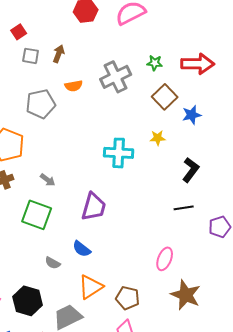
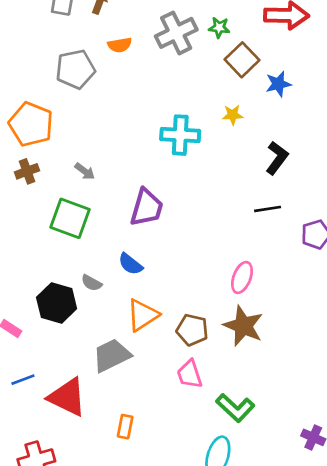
green star: (155, 63) -> (219, 28), moved
brown star: (186, 295) -> (243, 326), moved
black hexagon: (28, 301) -> (57, 303), moved

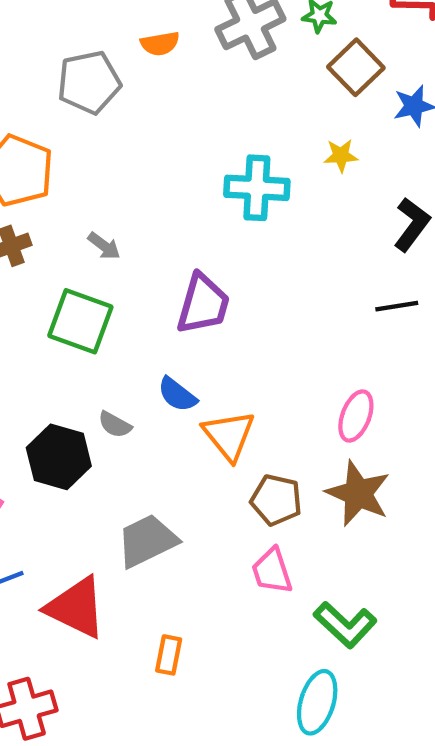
orange triangle: (143, 315) -> (229, 435), moved, turned -36

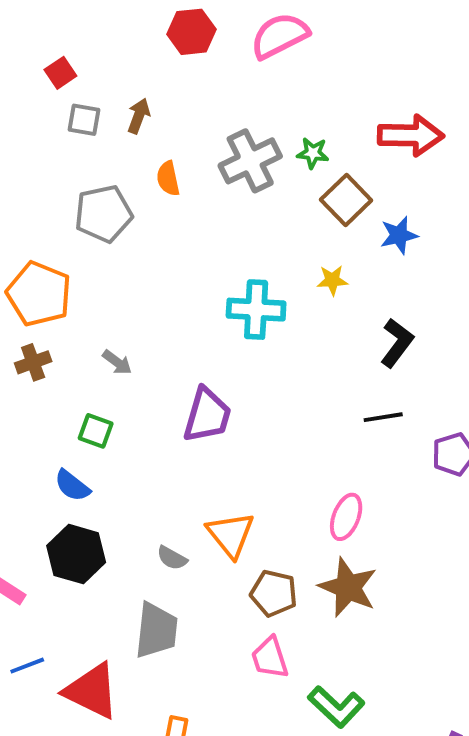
orange semicircle: (160, 44) -> (168, 178), turned 88
green square: (80, 321) -> (96, 431), size x0.6
blue semicircle: (177, 394) -> (72, 486), moved
gray semicircle: (115, 425) -> (172, 558), moved
gray trapezoid: (147, 541) -> (156, 630), turned 122

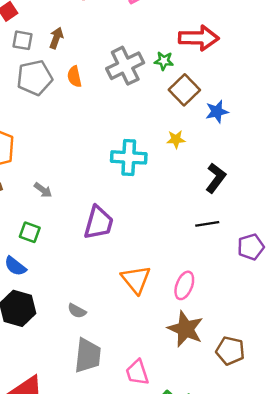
red arrow: (411, 135) -> (199, 38), moved
gray pentagon: (103, 214) -> (35, 78), moved
orange triangle: (231, 535) -> (136, 279), moved
brown pentagon: (274, 593) -> (230, 351), moved
gray trapezoid: (156, 630) -> (88, 355), moved

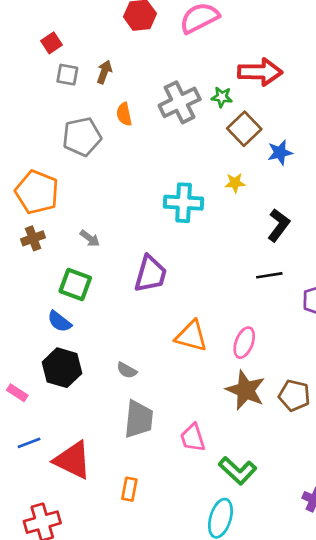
gray pentagon: (35, 78) -> (82, 137), moved
green square: (30, 232) -> (75, 285), size x1.4
orange triangle: (136, 279) -> (191, 336), turned -36
brown pentagon: (230, 351) -> (294, 395), moved

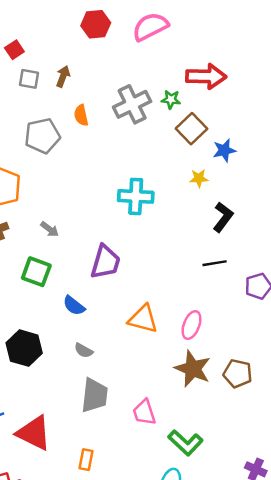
yellow star: (235, 183) -> (199, 178), moved
blue semicircle: (59, 321) -> (74, 306), moved

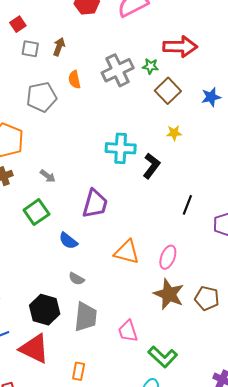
blue star: (224, 150) -> (211, 97), moved
black L-shape: (223, 217) -> (151, 166), moved
black line: (215, 263) -> (187, 205), turned -60
green square: (36, 272) -> (36, 212), turned 35
black hexagon: (24, 348) -> (45, 310), moved

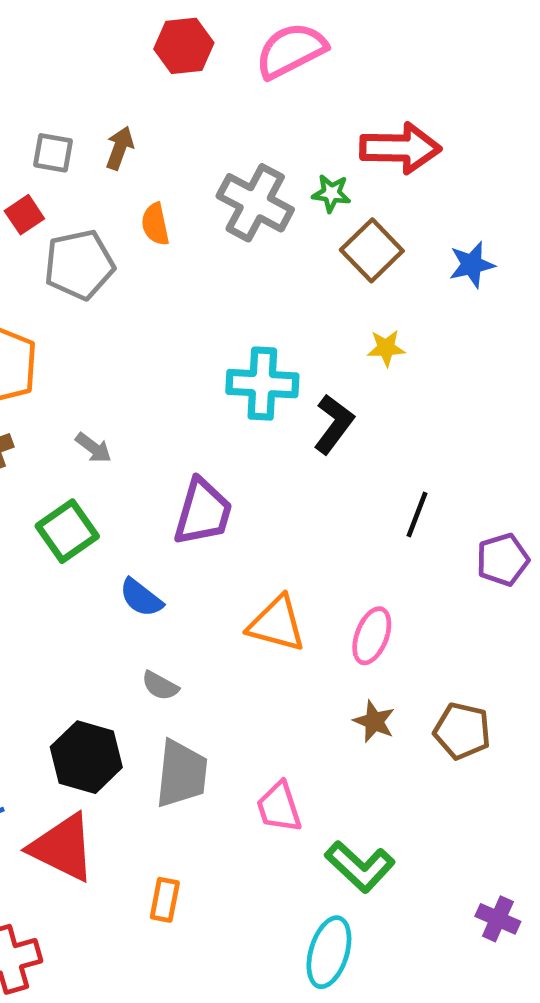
red square: (18, 24) -> (24, 215), moved
gray cross: (118, 70) -> (255, 203), turned -36
brown star: (169, 294) -> (374, 721), size x0.6

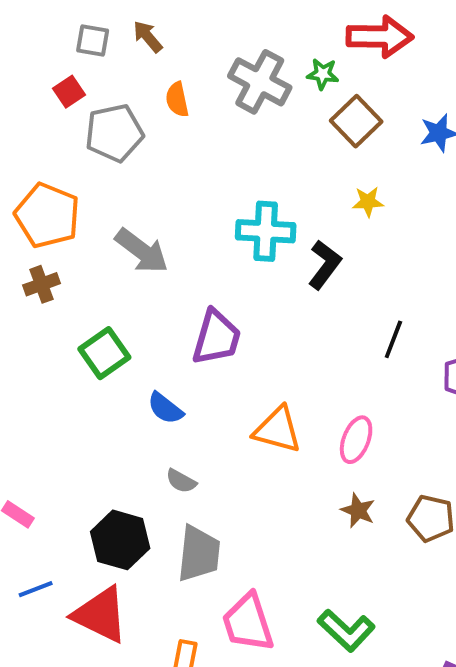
brown arrow: (120, 148) -> (148, 37), turned -60
gray arrow: (93, 448) -> (142, 251), moved, size x1.8
pink trapezoid: (279, 807) -> (248, 623), moved, size x1.4

